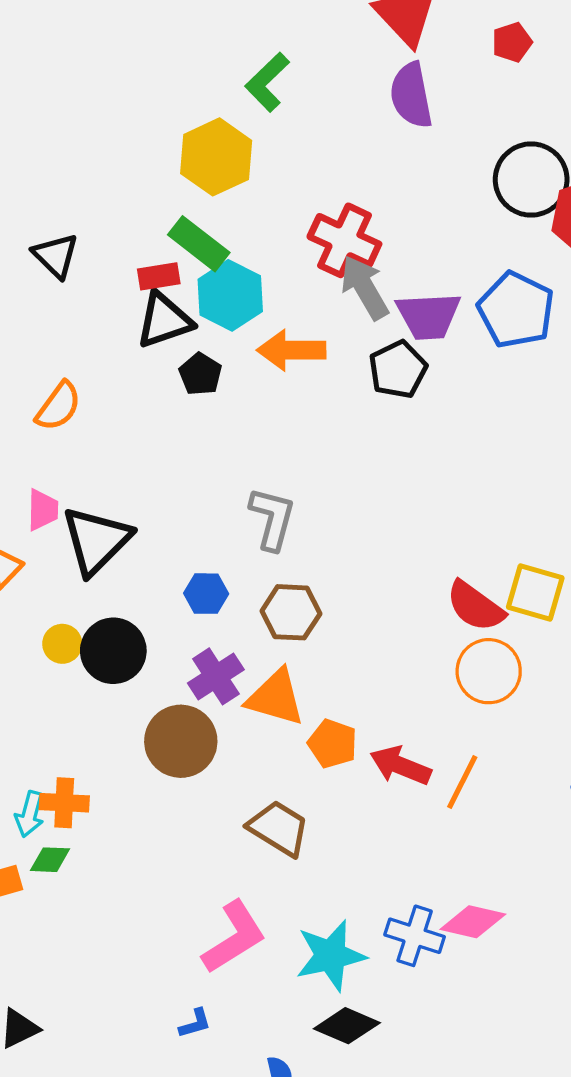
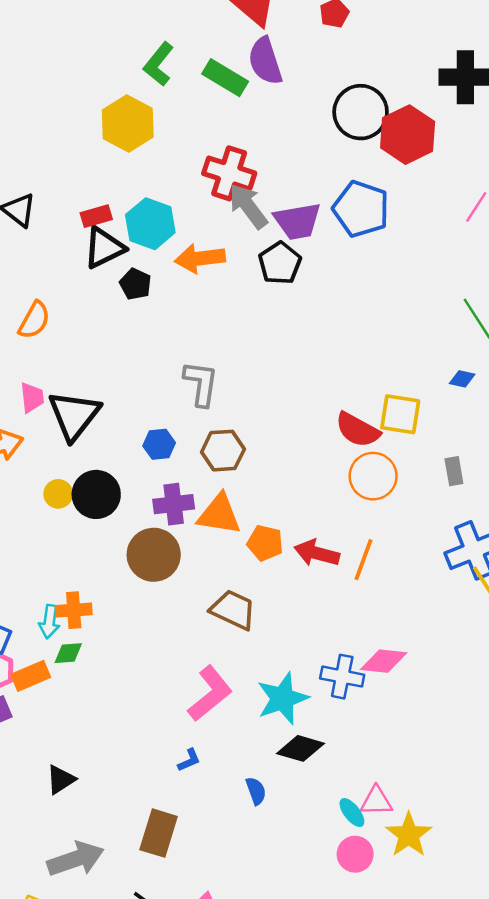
green rectangle: (199, 244) -> (225, 78), moved
purple cross: (216, 676) -> (174, 504), turned 33

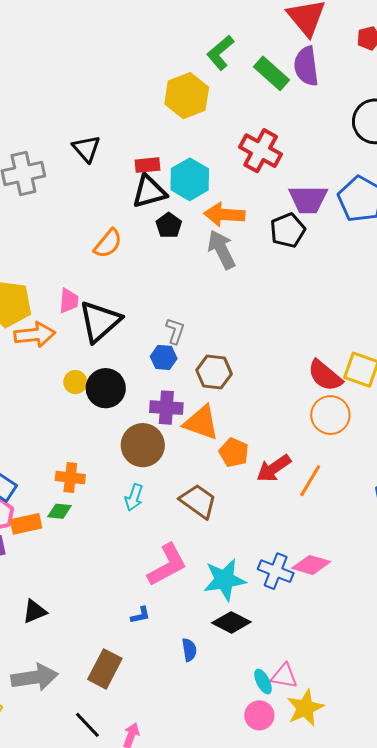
gray arrow: (248, 206) -> (221, 250), moved
orange semicircle: (34, 320) -> (108, 244), moved
gray L-shape: (201, 383) -> (175, 331), moved, size x0.7
red arrow: (317, 553) -> (274, 468), turned -60
cyan arrow: (49, 622) -> (134, 497), moved

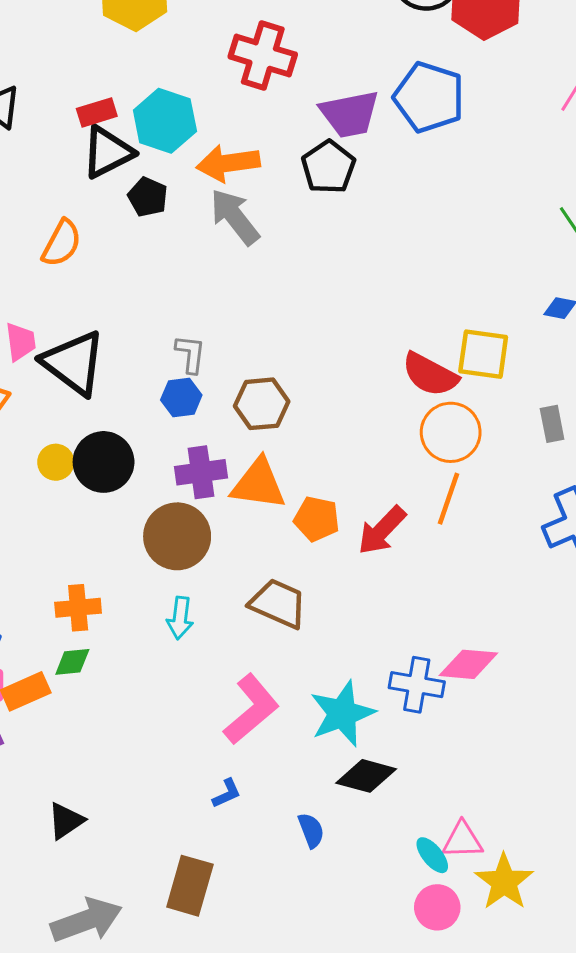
black triangle: (100, 321) -> (74, 363), turned -30
orange line: (310, 481) -> (448, 499), moved

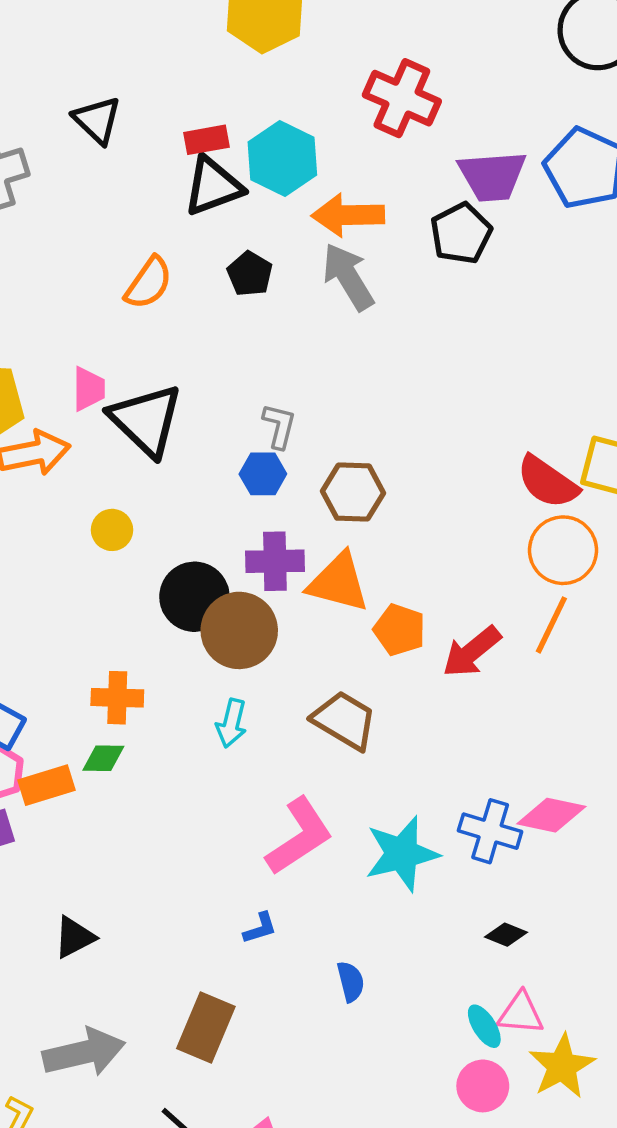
black pentagon: (148, 197) -> (250, 274), moved
black circle: (104, 462) -> (194, 597), moved
black diamond: (366, 776) -> (506, 935), moved, size x0.6

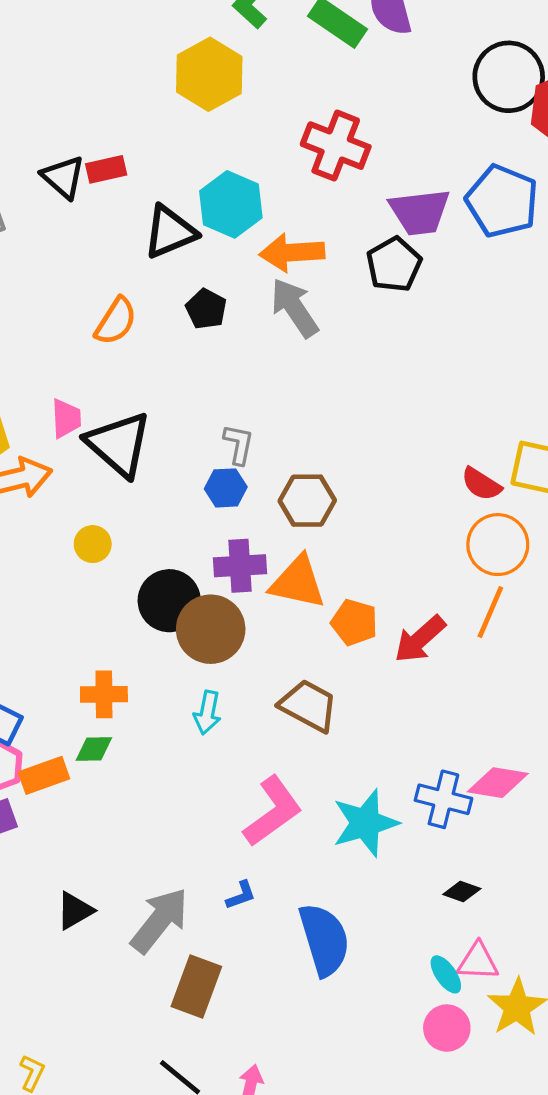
red rectangle: (206, 140) -> (106, 169), moved
red semicircle: (548, 482) -> (481, 484), size x0.7
blue semicircle: (351, 982) -> (324, 940), size x2.0
gray arrow: (84, 1052) -> (160, 920), moved, turned -36

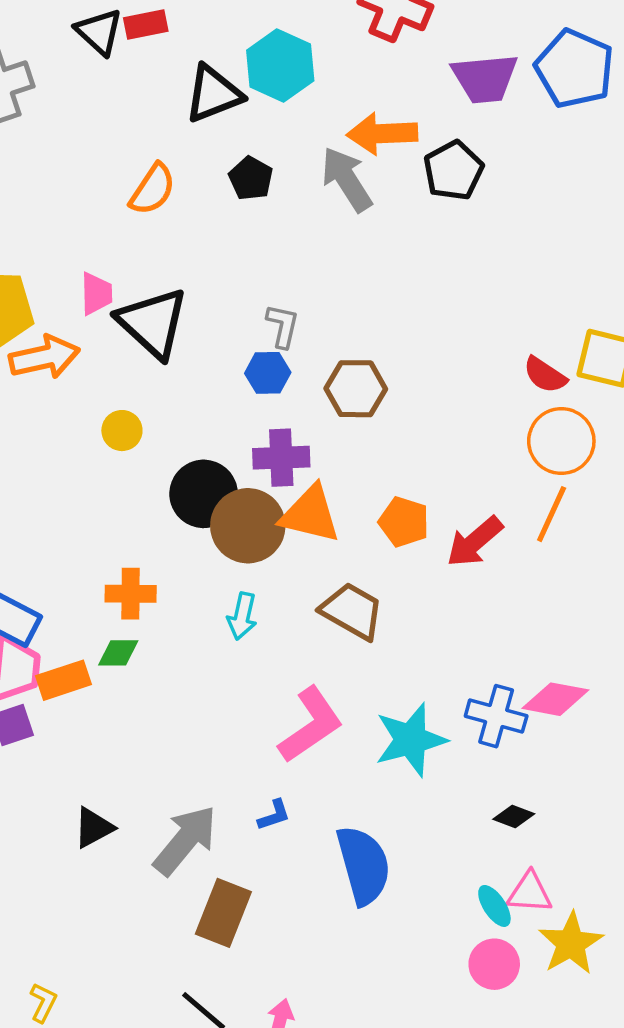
orange arrow: (292, 253) -> (382, 134), moved
black pentagon: (394, 265) -> (453, 171), moved
orange triangle: (298, 582) -> (310, 514), moved

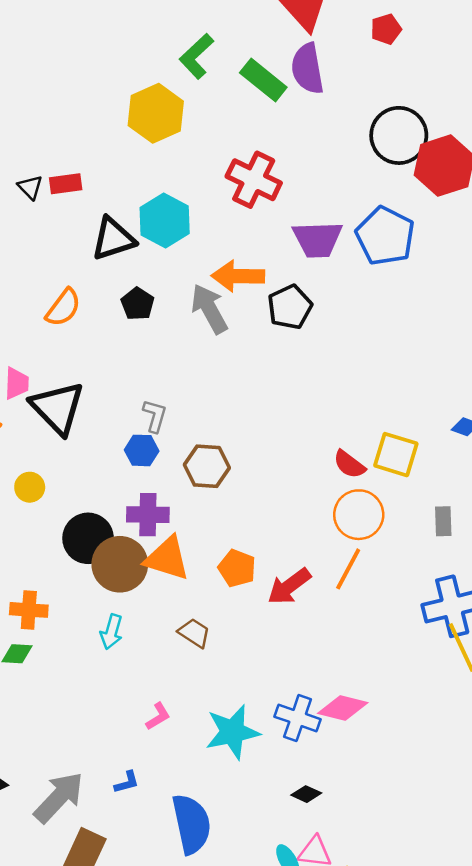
black triangle: (99, 32) -> (30, 187), size x0.7
brown trapezoid: (352, 611) -> (194, 633), size x0.7
pink L-shape: (311, 725) -> (158, 716), size x0.5

